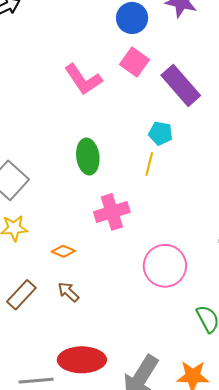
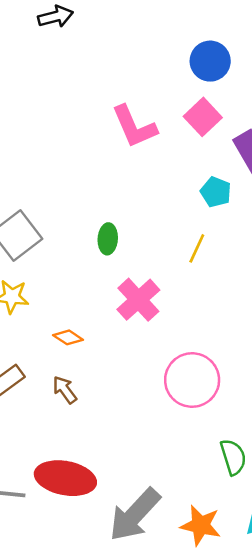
cyan pentagon: (161, 133) -> (216, 192), moved
green ellipse: (88, 157) -> (108, 239), moved, size x0.7
pink cross: (112, 212) -> (138, 300), turned -36

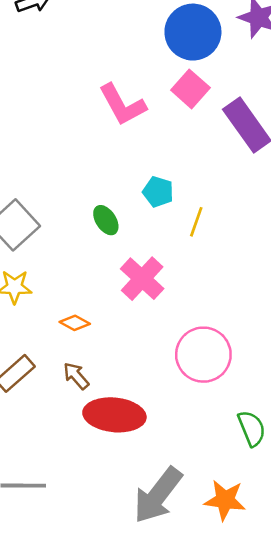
blue circle: (210, 61) -> (193, 32), size x1.4
cyan pentagon: (216, 192) -> (158, 192), moved
green ellipse: (108, 239) -> (106, 220), turned -32
red ellipse: (65, 478) -> (114, 415), moved

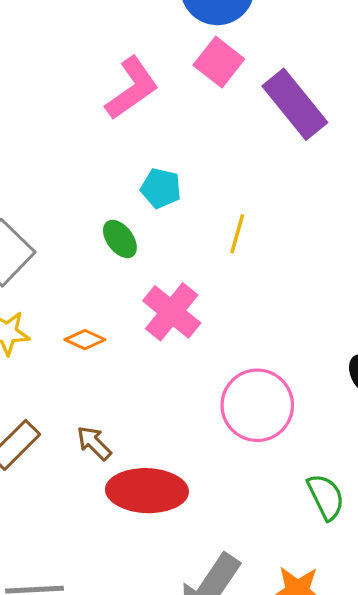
pink L-shape: (122, 105) -> (132, 88), turned -93
cyan pentagon: (158, 192) -> (161, 188), moved
orange diamond: (75, 323) -> (85, 340), moved

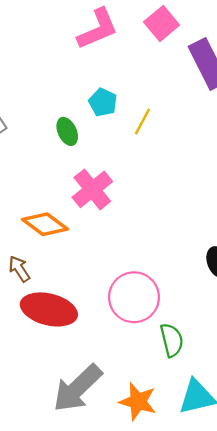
yellow line: (237, 234) -> (142, 122), moved
orange diamond: (85, 340) -> (45, 224), moved, size x1.6
pink circle: (257, 405) -> (134, 297), moved

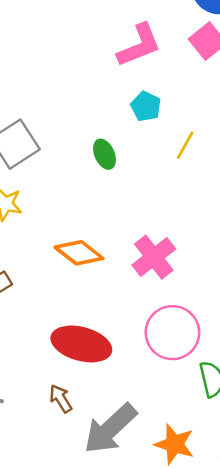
cyan pentagon: (103, 102) -> (146, 106), moved
pink cross: (92, 189) -> (154, 257), moved
brown arrow: (19, 269) -> (61, 399), moved

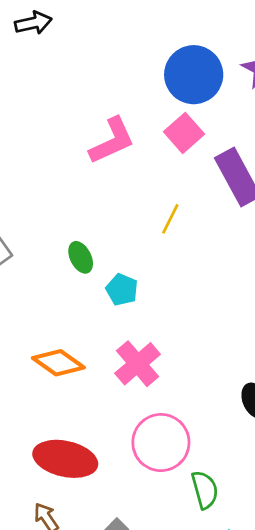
cyan pentagon: (146, 106) -> (122, 290), moved
yellow line: (185, 145) -> (170, 219), moved

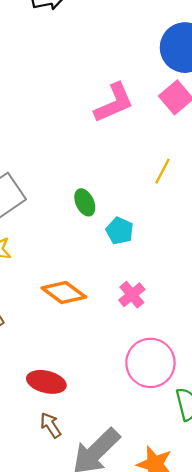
pink cross: (138, 364) -> (132, 295), size x0.7
red ellipse: (65, 459) -> (46, 382), moved, size x0.7

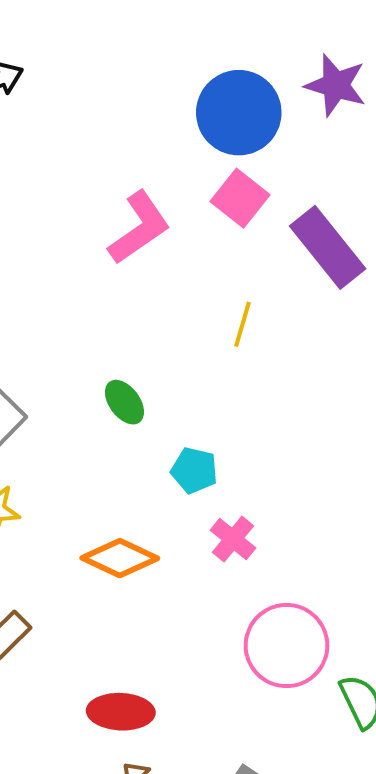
cyan pentagon: (120, 231) -> (194, 470), moved

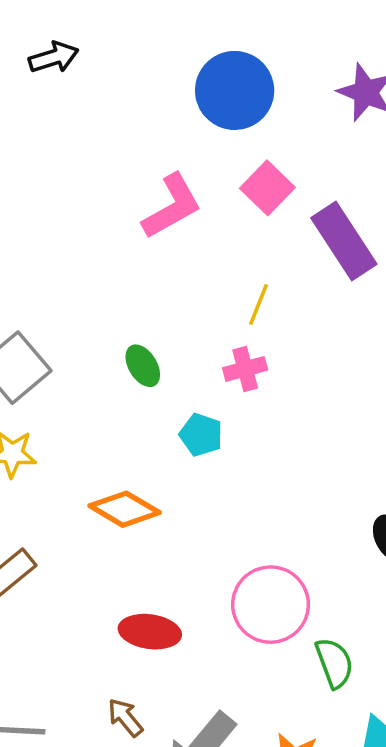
blue circle: (239, 113) -> (235, 90), moved
pink cross: (233, 539) -> (245, 369), moved, turned 30
red ellipse: (121, 712) -> (150, 632), moved

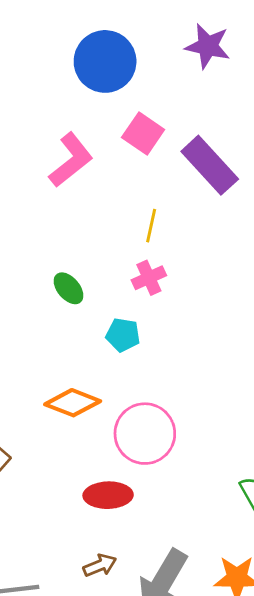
pink circle: (271, 605) -> (145, 434), moved
brown arrow: (125, 717) -> (100, 565), turned 116

